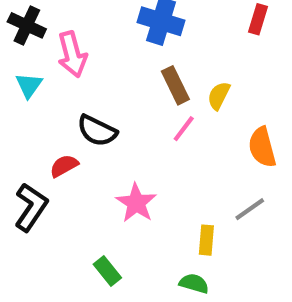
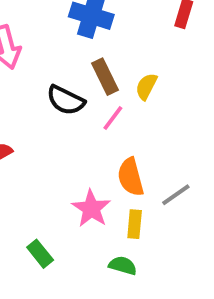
black semicircle: (97, 131) -> (66, 100), moved
orange semicircle: (262, 147) -> (131, 177), moved
pink star: (136, 203) -> (91, 208), moved

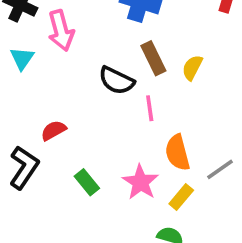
pink line: (113, 118) -> (150, 108), moved, turned -45
yellow rectangle: (135, 224) -> (181, 197), turned 35
green rectangle: (40, 254) -> (87, 182), moved

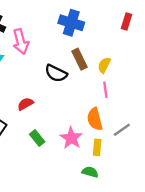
pink line: (150, 108) -> (105, 90), moved
red semicircle: (54, 130) -> (25, 104), moved
yellow rectangle: (181, 197) -> (97, 147), turned -35

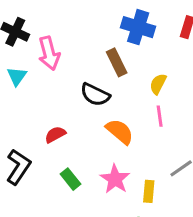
blue cross: (71, 23) -> (138, 27), moved
brown rectangle: (79, 59) -> (117, 62), moved
orange semicircle: (95, 119) -> (120, 131), moved, turned 145

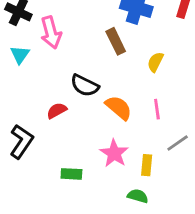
black semicircle: (95, 95) -> (85, 86), moved
pink line: (160, 116) -> (157, 109), moved
green rectangle: (71, 179) -> (71, 174), moved, turned -48

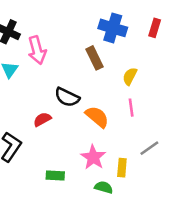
pink line: (157, 109) -> (131, 108), moved
green semicircle: (138, 196) -> (104, 187), moved

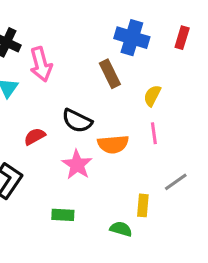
orange semicircle: (97, 117) -> (113, 144), turned 135
red semicircle: (42, 119) -> (35, 136), moved
pink star: (93, 157) -> (77, 165), moved

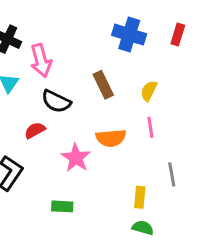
brown rectangle: (110, 74) -> (103, 85), moved
black semicircle: (77, 121) -> (56, 101), moved
gray line: (176, 182) -> (172, 174), turned -65
green semicircle: (121, 229) -> (143, 228), moved

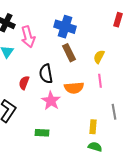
blue cross: (129, 35) -> (65, 27), moved
black semicircle: (56, 101) -> (46, 74), moved, turned 54
red semicircle: (35, 130) -> (24, 83), turned -40

